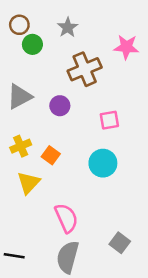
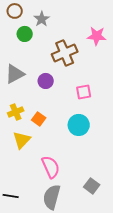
brown circle: (19, 25) -> (15, 11), moved
gray star: (68, 27) -> (42, 19), moved

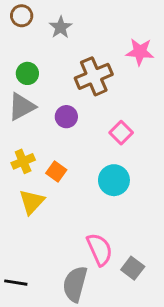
green circle: (25, 34) -> (27, 73), moved
pink square: (84, 92) -> (121, 133), turned -35
pink semicircle: (51, 167) -> (100, 249), moved

